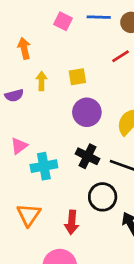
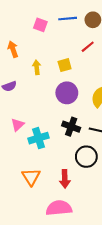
yellow square: (77, 77) -> (65, 65), moved
yellow arrow: (42, 81) -> (37, 67), moved

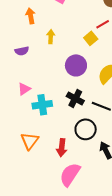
yellow square: (65, 65) -> (91, 38), moved, turned -32
pink semicircle: (59, 208) -> (70, 175), moved, turned -60

